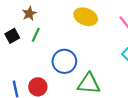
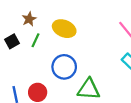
yellow ellipse: (86, 17) -> (64, 29), moved

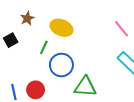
green line: (35, 40) -> (44, 47), moved

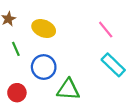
green line: (44, 47) -> (16, 49), moved, turned -48

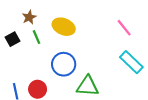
green line: (16, 49) -> (37, 37), moved

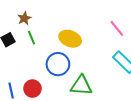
yellow ellipse: (64, 27) -> (70, 39), moved

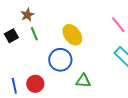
yellow ellipse: (70, 39) -> (72, 35), turned 30
green triangle: (81, 85) -> (83, 81), size x0.7

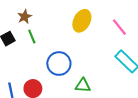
yellow ellipse: (72, 35) -> (82, 21), moved, turned 65

